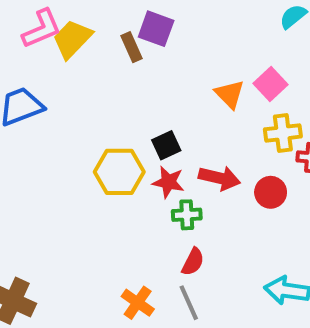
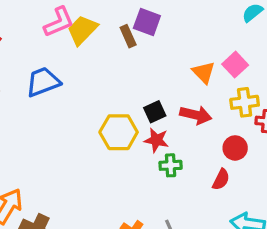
red arrow: (219, 178) -> (196, 115), moved
red semicircle: (193, 262) -> (221, 179), moved

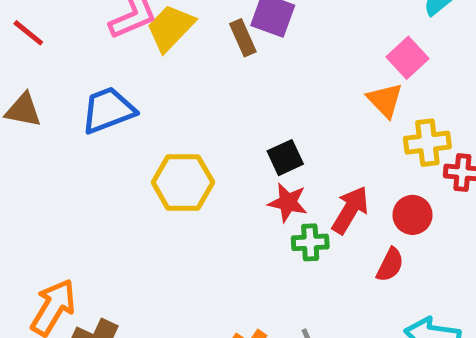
pink square: (235, 65) -> (408, 58), moved
orange triangle: (204, 72) -> (385, 100), moved
red arrow: (196, 115) -> (350, 210), moved, turned -72
yellow hexagon: (119, 132) -> (183, 182), moved

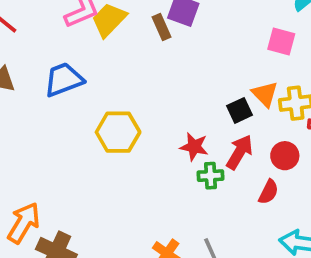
pink square: (408, 58) -> (281, 41), turned -32
orange triangle: (385, 100) -> (265, 94), moved
black square: (285, 158) -> (239, 110), moved

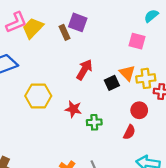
red star: (194, 147) -> (73, 109), moved
red arrow: (239, 152) -> (84, 70), moved

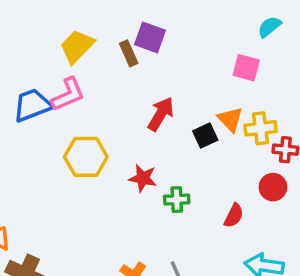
pink L-shape: (16, 22) -> (68, 94), moved
red circle: (139, 110) -> (273, 187), moved

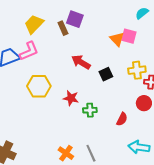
red arrow: (161, 114) -> (81, 62), turned -90
orange triangle: (230, 119) -> (117, 39), moved

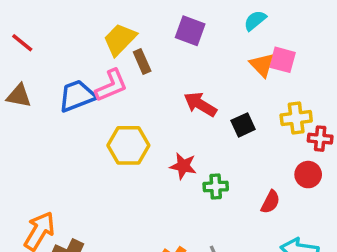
cyan semicircle: (142, 13) -> (255, 20), moved
brown rectangle: (63, 28) -> (142, 62), moved

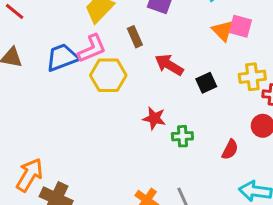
brown rectangle: (142, 62) -> (135, 37), moved
yellow hexagon: (128, 145) -> (108, 75), moved

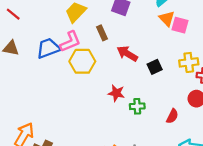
orange triangle: (223, 31) -> (167, 19), moved

